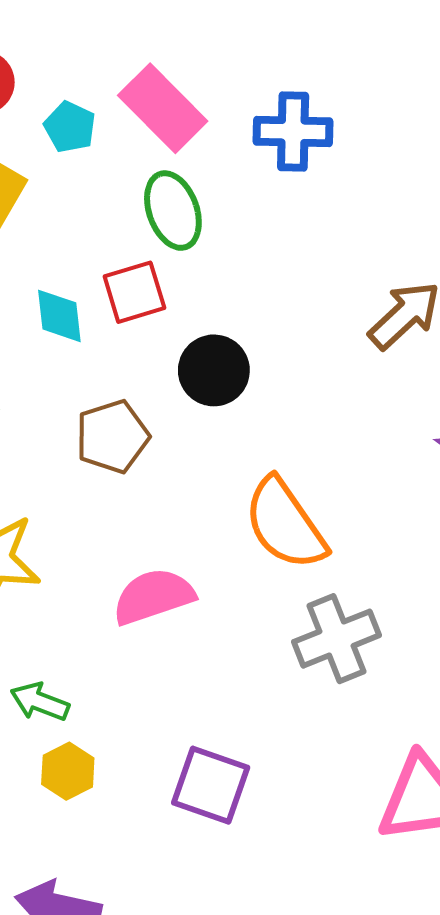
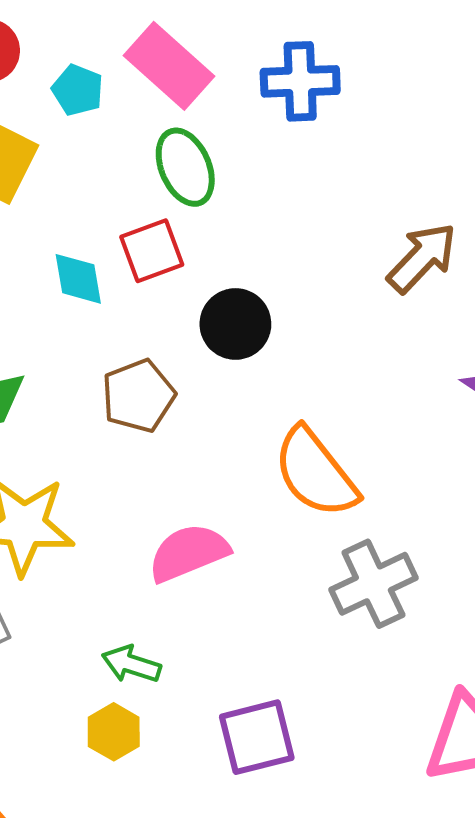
green arrow: (40, 702) -> (131, 664), moved
purple square: (211, 785) -> (257, 737), turned -30

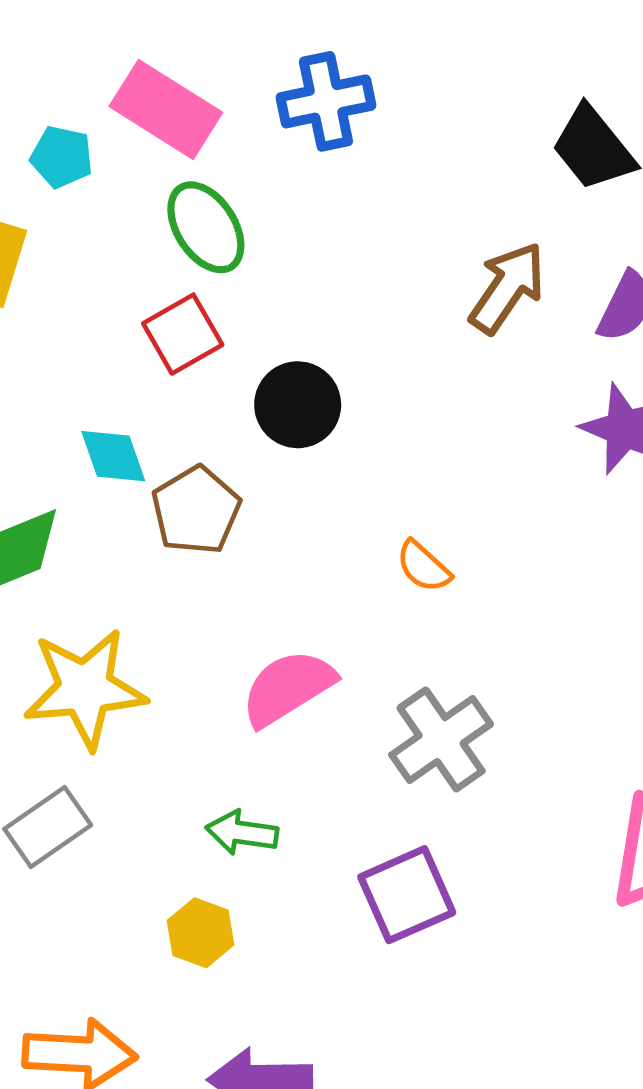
cyan diamond: (78, 279) -> (113, 456), moved
orange semicircle: (315, 473) -> (423, 566), size x0.5
gray cross: (373, 584) -> (441, 740), moved
yellow hexagon: (114, 732) -> (201, 933), moved

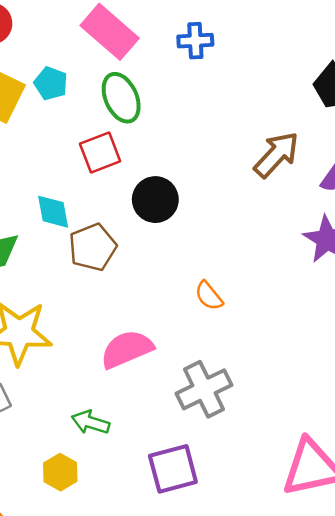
blue cross: (326, 101) -> (195, 41), size x0.7
cyan pentagon: (62, 157) -> (51, 83), moved

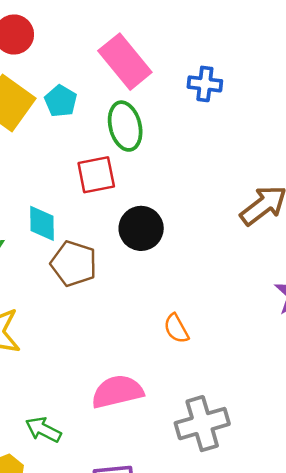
brown pentagon: (93, 247) -> (74, 264), turned 30
pink semicircle: (127, 349) -> (117, 392), moved
gray cross: (204, 389) -> (202, 424), moved

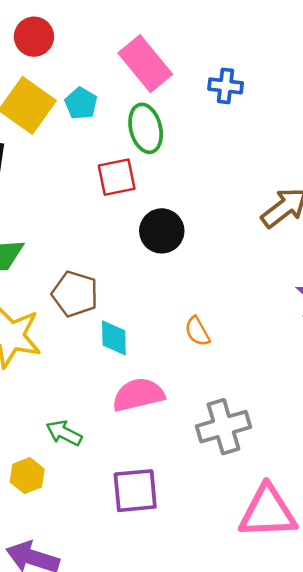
cyan diamond: (42, 223) -> (114, 338), moved
brown pentagon: (74, 264) -> (75, 294), moved

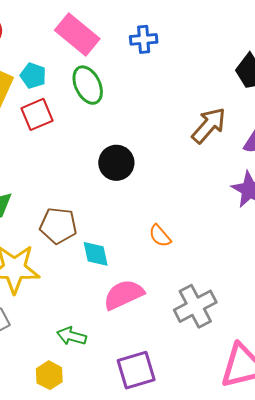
red square: (117, 177) -> (37, 114), moved

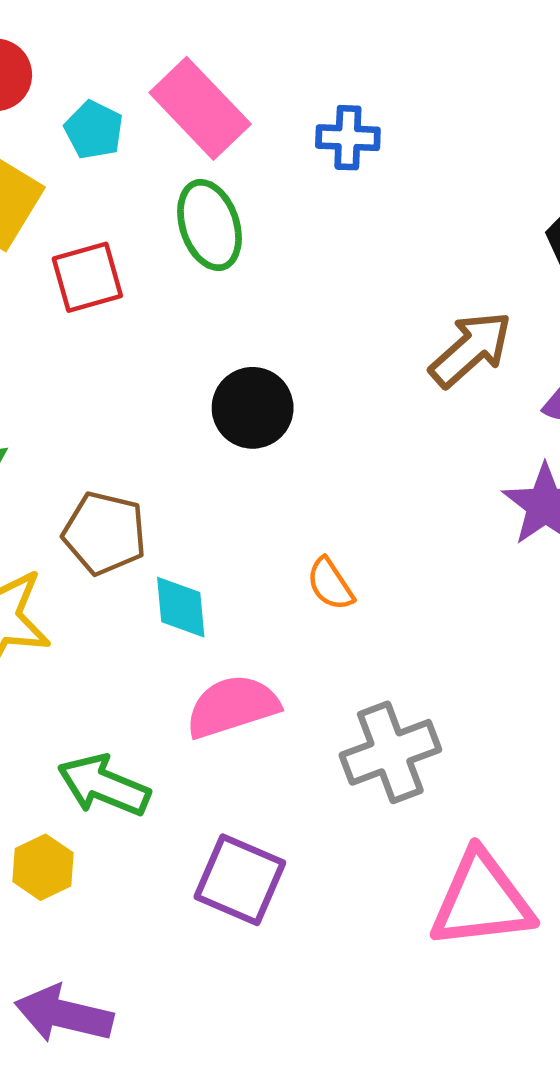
cyan pentagon: (33, 76) -> (94, 130), moved
green arrow: (71, 336) -> (104, 785), size x1.4
purple square: (136, 370) -> (240, 880), turned 33

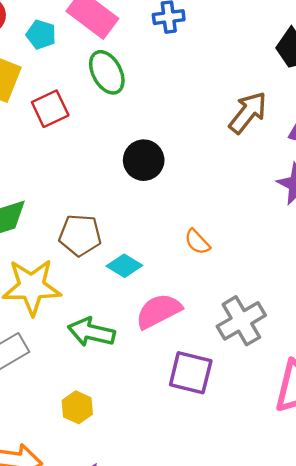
cyan diamond: (181, 607) -> (124, 266), turned -44
green arrow: (104, 785) -> (91, 332), moved
purple square: (240, 880) -> (191, 373), moved

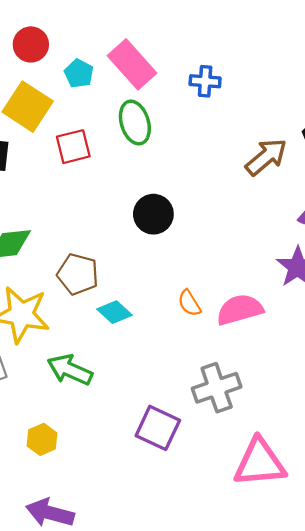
brown arrow: (248, 113) -> (266, 157), moved
pink semicircle: (159, 311) -> (240, 310), moved

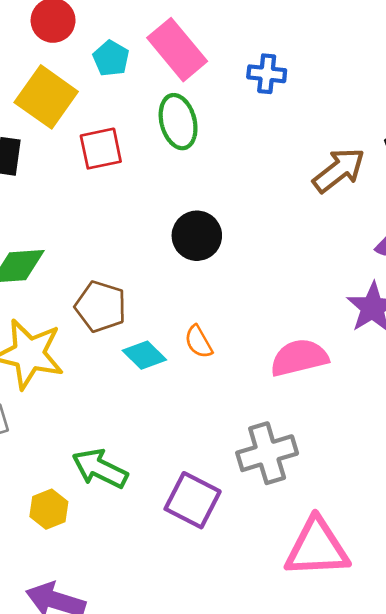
orange semicircle: (189, 303) -> (199, 342), moved
green arrow: (70, 370) -> (100, 469), moved

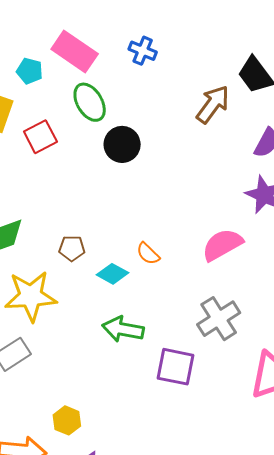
blue cross: (267, 74) -> (143, 51), turned 32
black circle: (197, 236) -> (122, 144), moved
brown pentagon: (101, 306) -> (72, 248), size x0.7
green arrow: (100, 469) -> (123, 329), moved
yellow hexagon: (49, 509) -> (67, 420), moved

